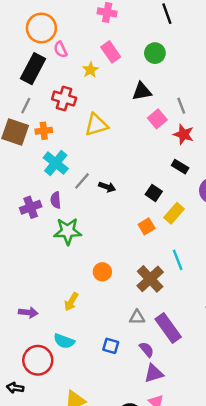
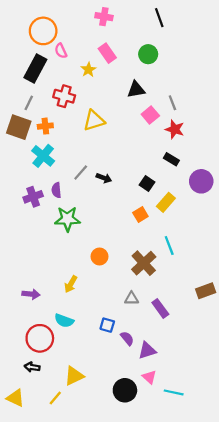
cyan cross: (56, 163) -> (43, 156), moved
purple rectangle: (168, 328) -> (160, 308), size x0.7
purple semicircle: (147, 349) -> (127, 338), moved
black arrow: (15, 388) -> (32, 367), moved

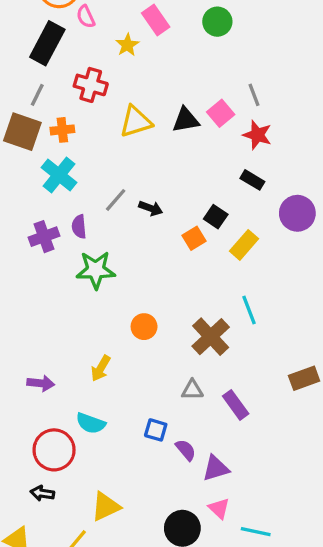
black triangle: (136, 90) -> (186, 120), moved
orange square: (140, 214) -> (194, 238), moved

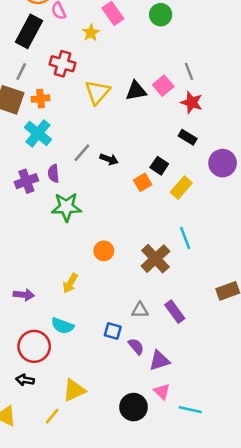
yellow triangle: (136, 122) -> (97, 92), turned -32
gray triangle: (192, 390) -> (140, 310), moved

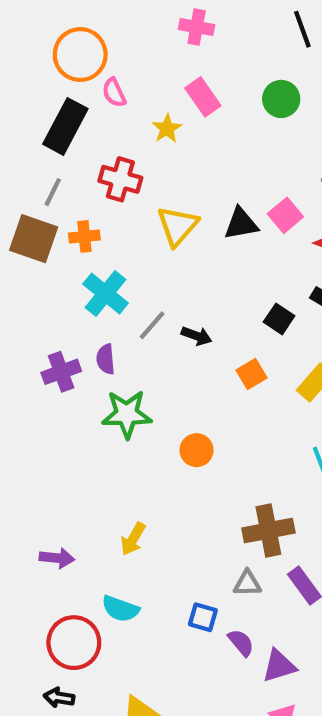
cyan cross: (38, 133) -> (106, 294), moved
black square: (159, 166) -> (279, 319), moved
orange circle: (104, 251) -> (197, 450), moved
brown cross: (155, 259) -> (268, 530), moved, turned 32

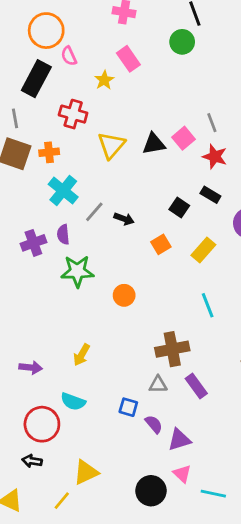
green circle: (281, 99) -> (182, 42), moved
gray line: (53, 192) -> (15, 118), moved, turned -36

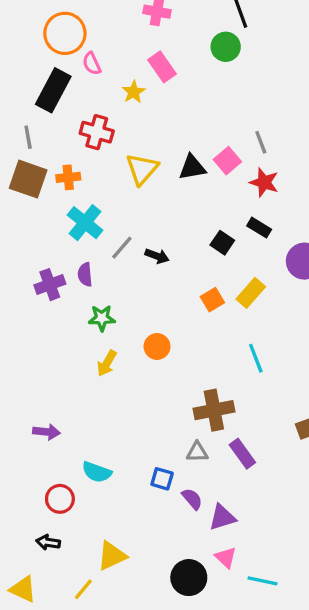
orange square: (161, 244) -> (212, 300), moved
green star: (77, 271) -> (102, 318), size x0.7
yellow arrow: (82, 355) -> (107, 363), moved
red circle: (42, 424) -> (60, 499), size x0.7

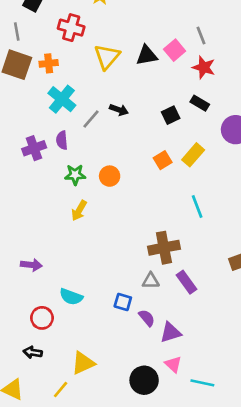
black square: (222, 243) -> (171, 115), turned 30
black arrow: (157, 256) -> (119, 110), moved
orange circle: (157, 346) -> (110, 176), moved

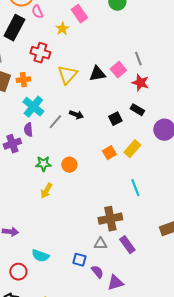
purple semicircle: (62, 140) -> (28, 130), moved

